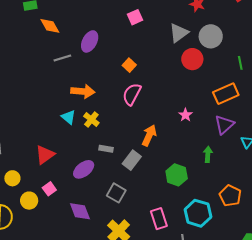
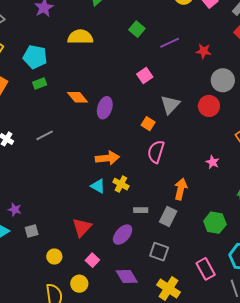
orange diamond: (50, 26) -> (78, 97), moved
gray triangle: (179, 33) -> (170, 105), moved
gray line: (62, 58) -> (45, 135), moved
yellow circle: (29, 201) -> (79, 284), moved

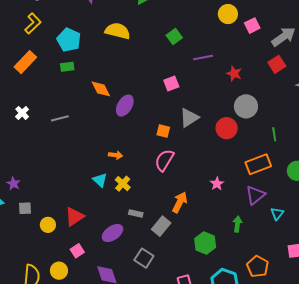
orange square: (148, 124) -> (163, 131), turned -32
orange arrow: (107, 158) -> (116, 155), size x0.6
yellow circle: (54, 257) -> (48, 225), moved

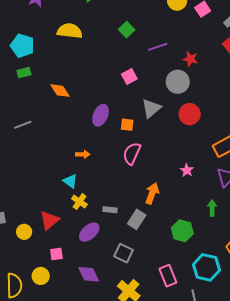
purple ellipse: (125, 106) -> (101, 115), moved
gray circle: (246, 106) -> (178, 82), moved
yellow cross: (123, 184) -> (79, 202), moved
pink square: (77, 251) -> (56, 254), turned 32

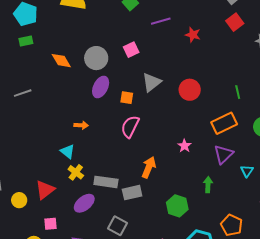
gray circle: (178, 82) -> (96, 58), moved
gray rectangle: (110, 210) -> (106, 182), size x1.6
gray rectangle: (137, 219) -> (132, 193), turned 42

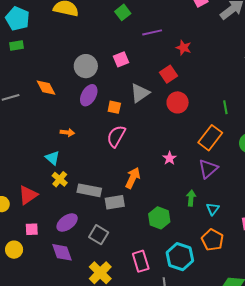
red square: (235, 22) -> (169, 74), moved
orange diamond: (61, 61) -> (46, 88), moved
orange rectangle: (224, 123) -> (210, 138), turned -30
cyan triangle: (247, 171) -> (213, 209), moved
purple ellipse: (84, 203) -> (67, 223), moved

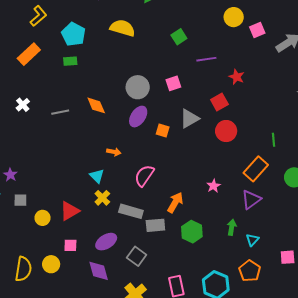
pink semicircle: (116, 136) -> (144, 176), moved
green hexagon: (159, 218) -> (192, 232), moved

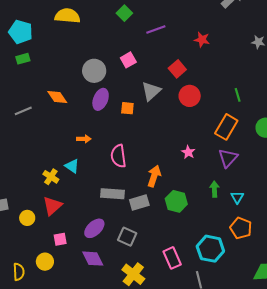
red star: (237, 77) -> (202, 40), moved
pink semicircle: (144, 176) -> (118, 156), turned -30
yellow cross: (102, 198) -> (51, 177), moved
yellow semicircle: (23, 269) -> (19, 272), size x0.7

